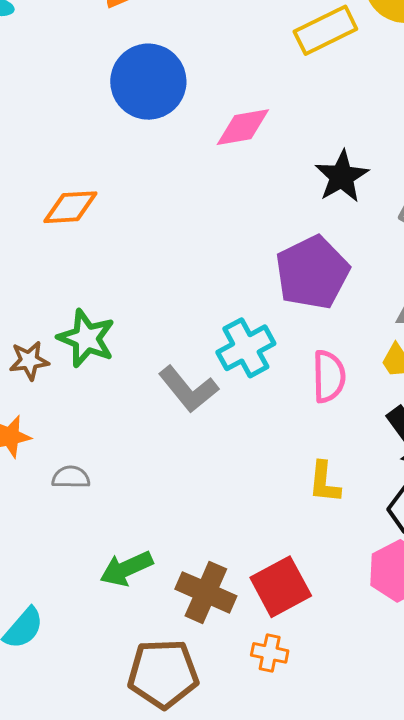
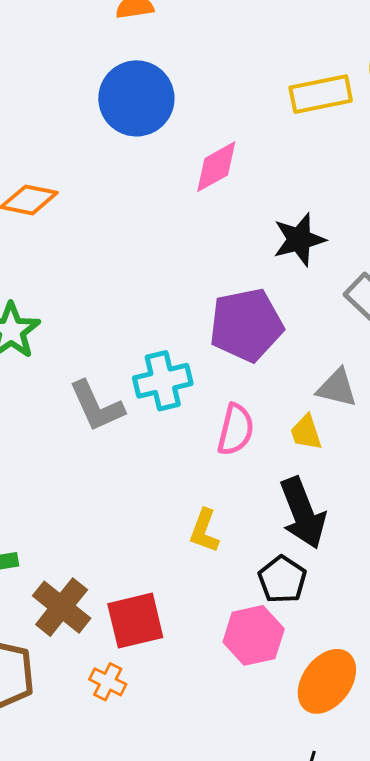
pink diamond: (243, 127) -> (216, 167), turned -34

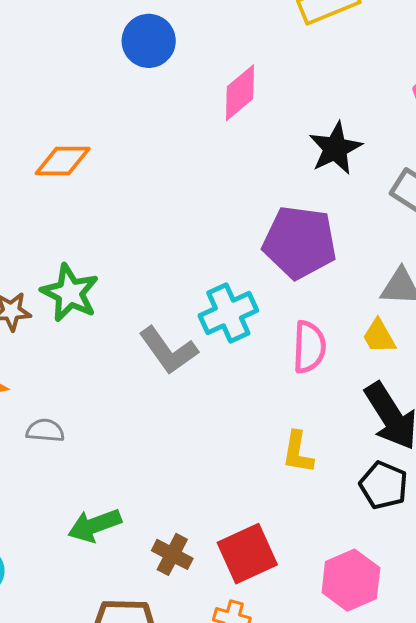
blue circle: (136, 98) -> (149, 41), size x0.7
purple pentagon: (246, 325) -> (300, 242), turned 30
brown cross: (62, 607) -> (172, 554), size x0.7
pink hexagon: (254, 635) -> (351, 580), moved

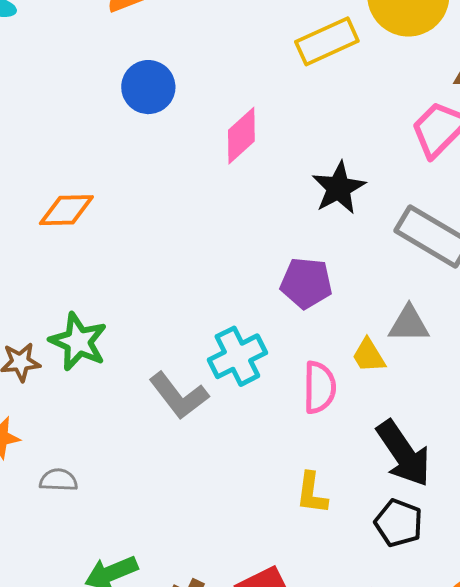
purple pentagon: (300, 242) -> (306, 283), size x0.7
yellow trapezoid: (379, 336) -> (369, 355), moved

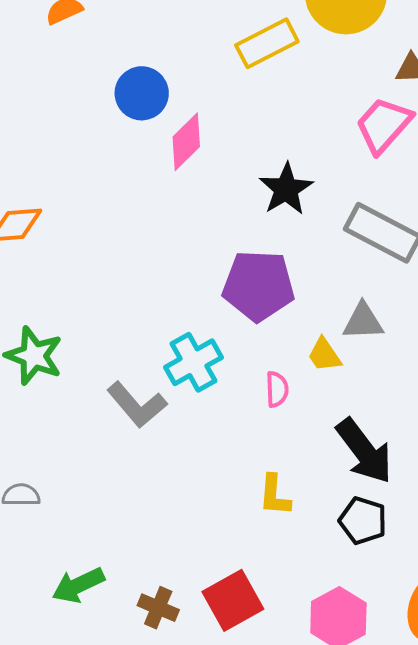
blue circle: (148, 87) -> (142, 93), moved
purple pentagon: (306, 283) -> (258, 286), size x1.4
pink semicircle: (319, 387) -> (277, 389), size x0.7

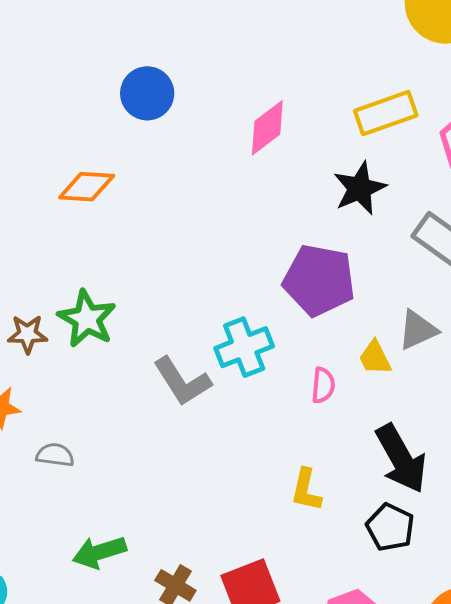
yellow rectangle: (267, 43) -> (386, 113), moved
blue circle: (142, 93) -> (147, 93), moved
gray triangle: (363, 321) -> (418, 330), turned -30

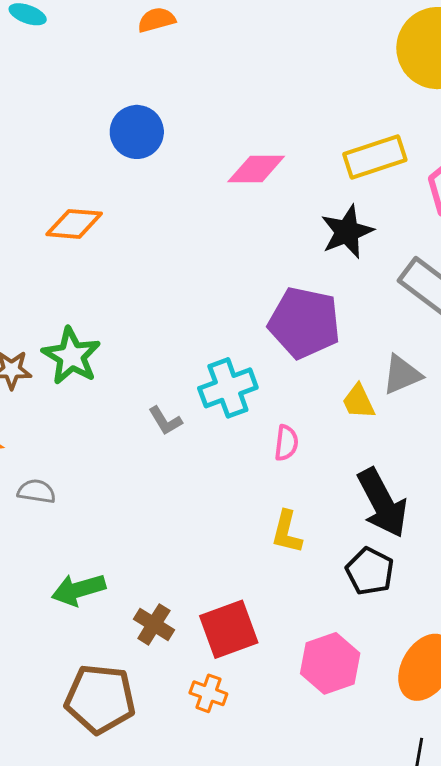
pink diamond: (267, 128) -> (256, 169), turned 36
gray L-shape: (182, 381) -> (165, 421), size x0.6
pink semicircle: (323, 385) -> (286, 443), moved

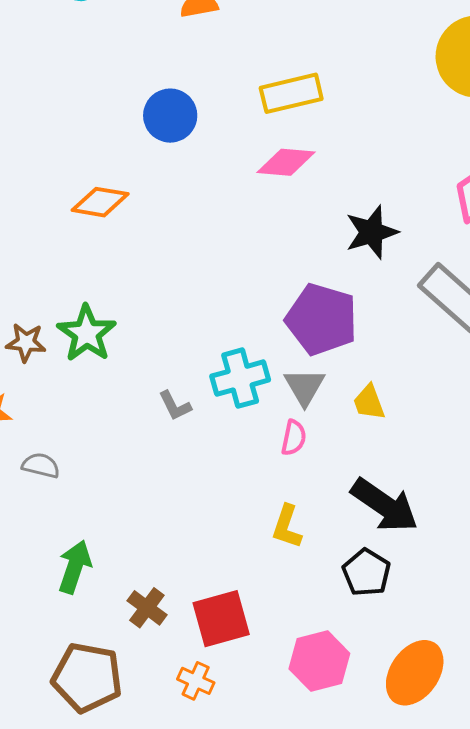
yellow rectangle: (375, 157) -> (291, 93), moved
gray triangle: (402, 375) -> (305, 387), moved, turned -42
black arrow: (382, 503) -> (385, 505), turned -32
green arrow: (79, 590) -> (75, 567), turned 120

